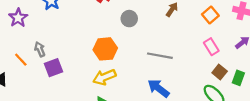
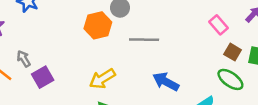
orange hexagon: (105, 49) -> (98, 25), moved
gray line: (160, 56) -> (144, 40), moved

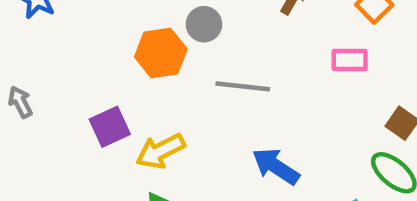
pink rectangle: (219, 25) -> (350, 60), moved, turned -54
purple square: (43, 77) -> (110, 127), moved

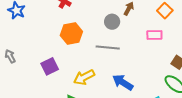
gray circle: (204, 24) -> (112, 22), moved
yellow arrow: (160, 151) -> (84, 77), moved

